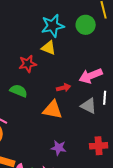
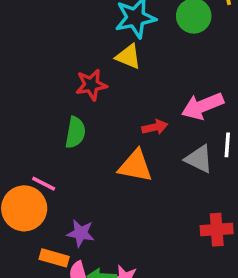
green semicircle: (19, 91) -> (75, 132), turned 78
purple star: (59, 148) -> (81, 233), moved

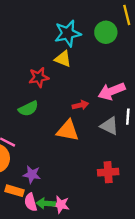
green semicircle: (75, 132) -> (28, 109), turned 54
red cross: (217, 230) -> (108, 172), moved

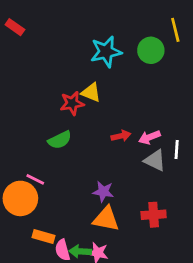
yellow triangle: (63, 59) -> (91, 92), moved
pink arrow: (112, 91) -> (149, 137), moved, size x0.7
orange triangle: (68, 131) -> (106, 219), moved
purple star: (32, 174) -> (103, 192), moved

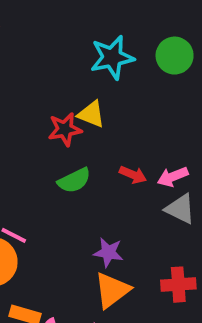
red arrow: (121, 136) -> (133, 175), turned 36
green semicircle: (60, 140) -> (74, 180), moved
orange triangle: (106, 219) -> (112, 290), turned -48

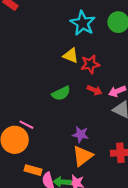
cyan star: (112, 57) -> (83, 23), turned -30
red star: (65, 129) -> (90, 64), moved

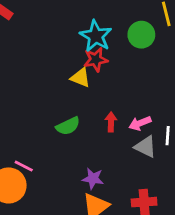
red star: (90, 64) -> (96, 60), moved
red arrow: (95, 90) -> (111, 122), turned -112

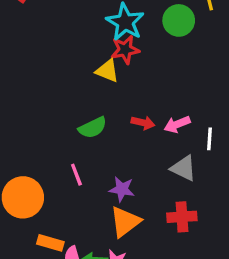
red arrow: (111, 122) -> (143, 123), turned 102
gray triangle: (146, 147) -> (184, 168), moved
pink line: (24, 166) -> (76, 175), moved, turned 42

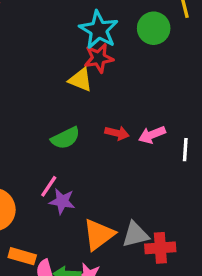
gray triangle: (184, 168) -> (135, 235), moved, turned -40
pink line: (76, 175) -> (49, 186), turned 55
purple star: (122, 189) -> (62, 201), moved
red cross: (182, 217) -> (160, 248), moved

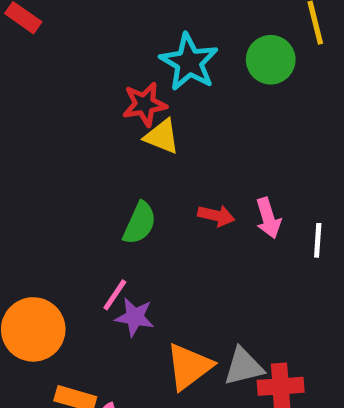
red star: (99, 58) -> (145, 104), moved
pink arrow: (152, 135) -> (268, 218), turned -85
green semicircle: (65, 138) -> (140, 223), turned -40

